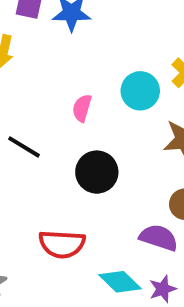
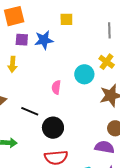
black circle: (97, 172) -> (53, 128), moved

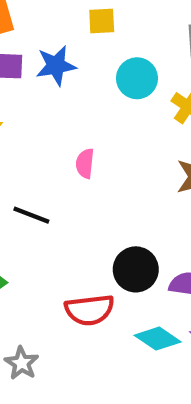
cyan circle: (84, 74) -> (137, 78), moved
black circle: (53, 128) -> (136, 269), moved

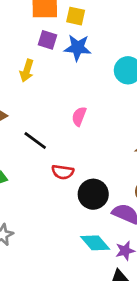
yellow square: (102, 21) -> (76, 16), moved
red semicircle: (90, 310) -> (63, 172), moved, size x0.7

